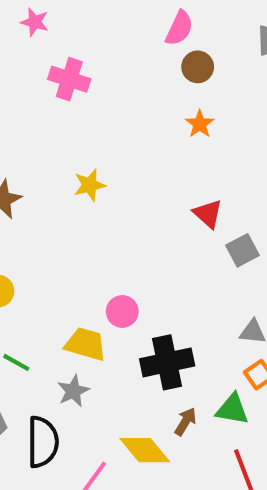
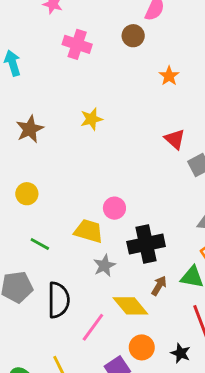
brown circle: (198, 67) -> (133, 36), moved
gray star: (73, 391) -> (104, 266), moved

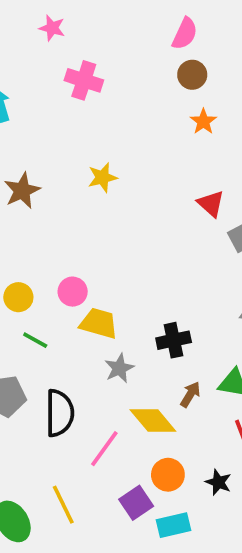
brown circle: (133, 36) -> (192, 75), moved
yellow circle: (27, 194) -> (18, 297), moved
pink circle: (114, 208) -> (73, 292), moved
black cross: (146, 244) -> (174, 340), size x0.7

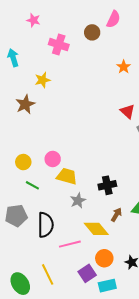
pink star: (52, 28) -> (33, 20), moved
brown circle: (192, 75) -> (92, 32), moved
yellow star: (102, 178) -> (43, 80), moved
pink line: (104, 449) -> (70, 244), turned 40

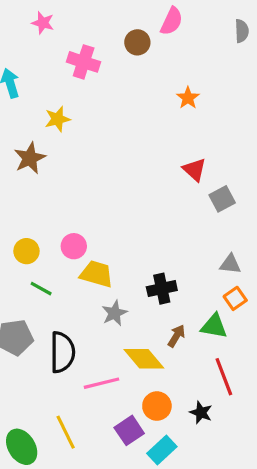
cyan rectangle: (107, 286) -> (162, 450), turned -30

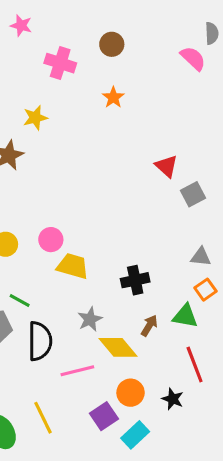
pink semicircle: (172, 21) -> (193, 58), moved, turned -72
orange star: (188, 98) -> (113, 97), moved
green line: (41, 289) -> (20, 300), moved
gray star: (115, 313) -> (90, 319), moved

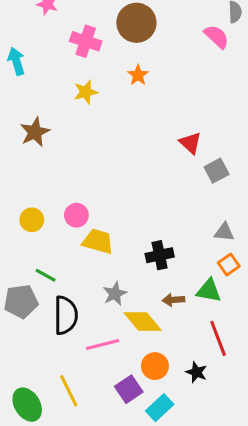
brown circle: (112, 44) -> (136, 23), size x1.6
yellow star: (35, 118) -> (86, 92), moved
brown arrow: (149, 325) -> (173, 300), turned -125

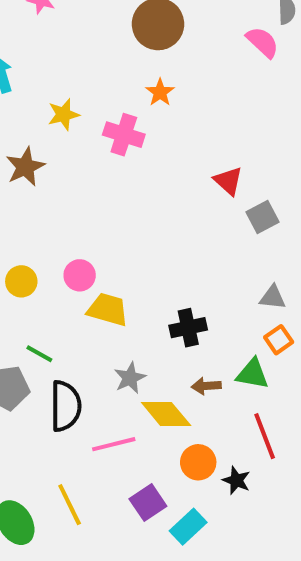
pink cross: (86, 41) -> (124, 135), moved
yellow star: (86, 92) -> (64, 115), moved
orange circle: (155, 366) -> (198, 462), moved

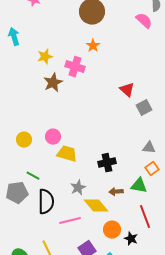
brown star: (25, 167) -> (53, 83), moved

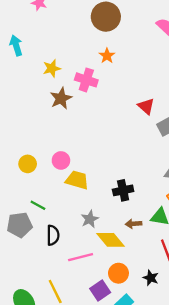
black semicircle: (46, 202) -> (53, 235), size x0.7
orange circle: (112, 230) -> (118, 273), moved

